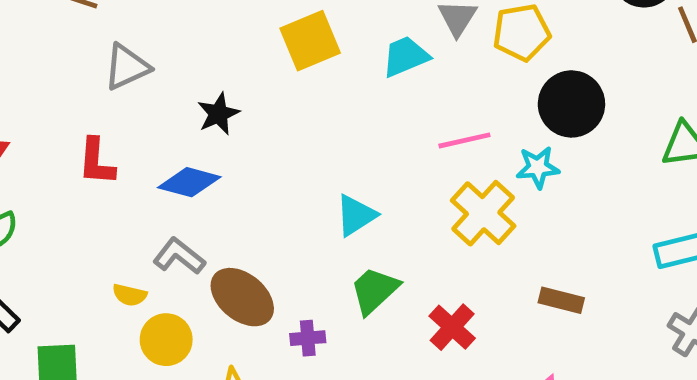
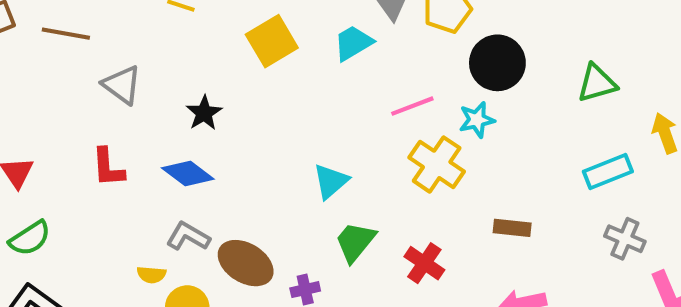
gray triangle: (127, 67) -> (122, 85), turned -51
blue diamond: (189, 182) -> (188, 173), turned 30

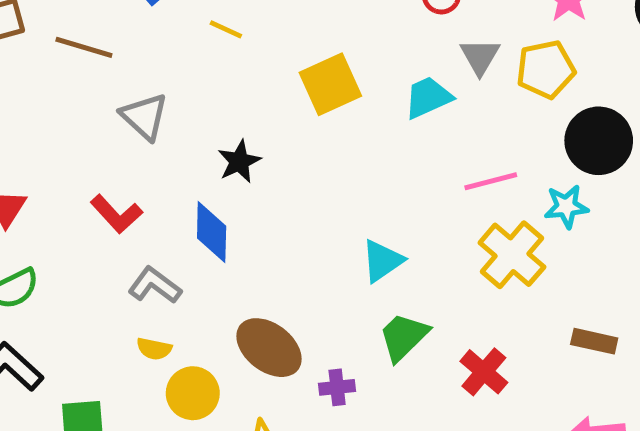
red L-shape: (108, 167) -> (116, 214), turned -45
blue diamond: (188, 173) -> (212, 232), turned 48
gray L-shape: (188, 236) -> (155, 285), moved

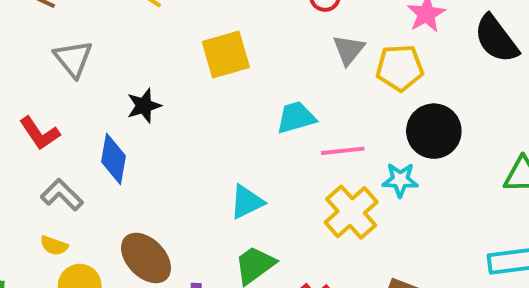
cyan trapezoid: (428, 97) -> (296, 117), moved

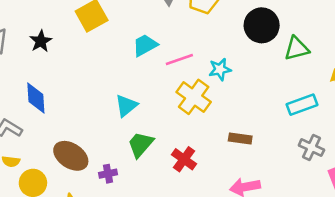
black star: (144, 106) -> (41, 41), moved
black circle: (434, 131) -> (262, 25), moved

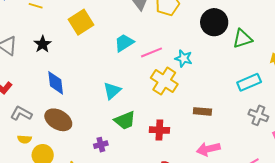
cyan star: (220, 69) -> (184, 58), turned 30
blue diamond: (36, 98) -> (56, 83), moved
green trapezoid: (141, 144) -> (125, 120), turned -150
brown ellipse: (71, 156) -> (58, 120), moved
red cross: (184, 159) -> (159, 130), turned -30

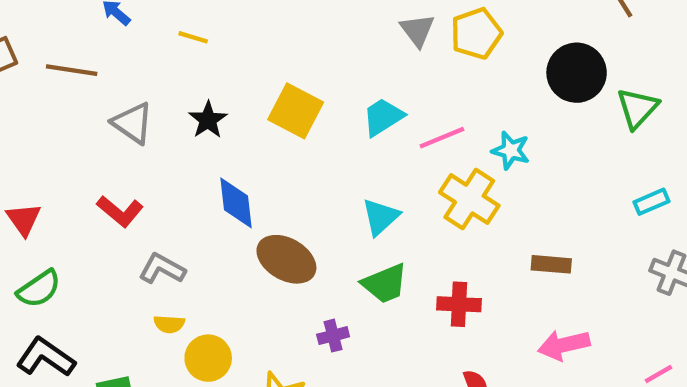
yellow square: (81, 22) -> (296, 111), moved, turned -30
green triangle: (242, 39) -> (637, 108), turned -30
cyan rectangle: (249, 82) -> (652, 202), size x0.7
cyan triangle: (112, 91) -> (381, 217), moved
brown ellipse: (58, 120) -> (286, 259), moved

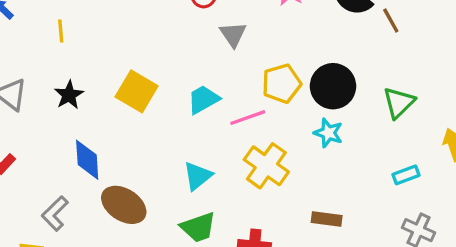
yellow pentagon: (476, 34) -> (282, 84), moved
yellow line: (193, 37) -> (61, 31), turned 65
black circle: (577, 73) -> (333, 86), moved
cyan star: (511, 150) -> (328, 133), moved
gray L-shape: (162, 269) -> (55, 213), moved, turned -76

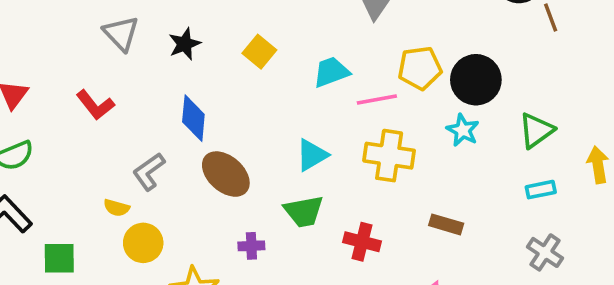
yellow square: (137, 91) -> (259, 52), size x0.7
green triangle: (399, 103) -> (536, 130), moved
yellow cross: (266, 166) -> (389, 156), turned -36

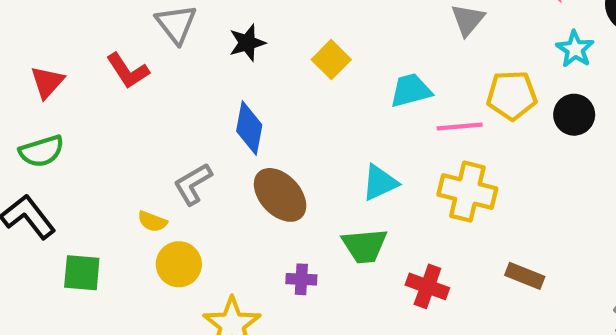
black circle: (476, 80) -> (574, 115), size x0.7
red L-shape: (95, 105) -> (128, 71), moved
cyan star: (463, 130) -> (575, 49), moved

